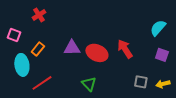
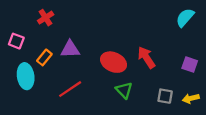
cyan semicircle: (158, 28) -> (185, 18), moved
purple triangle: (72, 48) -> (70, 49), moved
red line: (42, 83) -> (70, 89), moved
green triangle: (89, 84) -> (124, 90), moved

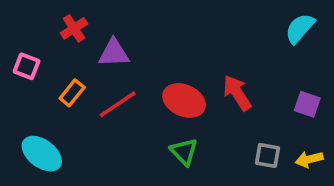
purple triangle: (70, 49) -> (114, 53), moved
cyan ellipse: (26, 76) -> (42, 154), moved, turned -45
red line: (70, 89) -> (118, 104), moved
green triangle: (124, 90) -> (184, 152), moved

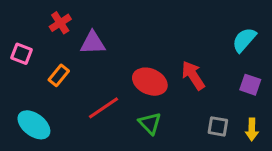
cyan semicircle: (300, 28) -> (244, 40), moved
red line: (118, 104) -> (103, 108), moved
yellow arrow: (309, 159) -> (252, 129), turned -75

